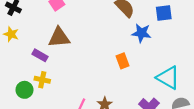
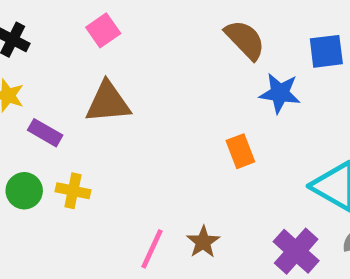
purple rectangle: (40, 55) -> (45, 133), moved
green circle: (25, 90) -> (24, 191), moved

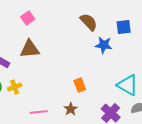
orange rectangle: (240, 151) -> (80, 85), moved
yellow cross: (73, 191) -> (15, 87), turned -32
pink line: (152, 249) -> (39, 112), moved, turned 60

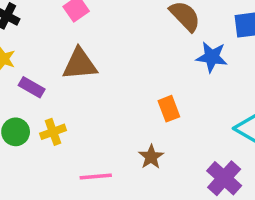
orange rectangle: (80, 85) -> (169, 109), moved
brown star: (71, 109) -> (151, 157), moved

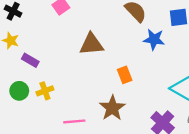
brown triangle: (80, 64) -> (92, 44), moved
brown star: (151, 157) -> (112, 108), size x1.5

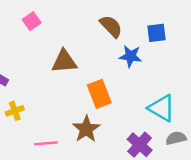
orange rectangle: (125, 75) -> (99, 94), size x1.5

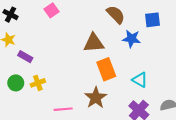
brown triangle: (64, 61) -> (94, 43), moved
cyan triangle: (162, 108) -> (140, 80), moved, size x0.7

